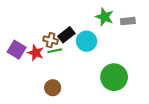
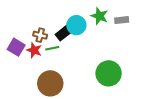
brown cross: (51, 40) -> (40, 35), moved
cyan circle: (87, 41) -> (76, 25), moved
brown circle: (53, 88) -> (50, 83), size x1.6

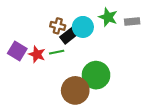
brown cross: (40, 35) -> (58, 26), moved
green circle: (109, 73) -> (96, 75), moved
brown circle: (50, 83) -> (75, 90), moved

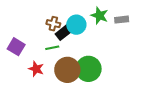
red star: (37, 54) -> (36, 69), moved
brown circle: (75, 90) -> (67, 70), moved

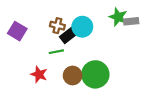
green star: (100, 16) -> (118, 17), moved
purple square: (16, 47) -> (17, 31), moved
brown circle: (67, 70) -> (73, 75), size x0.7

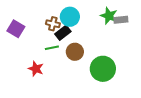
cyan circle: (82, 27) -> (70, 17), moved
green circle: (95, 74) -> (103, 69), moved
brown circle: (73, 75) -> (75, 52), moved

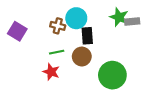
black rectangle: (63, 33) -> (87, 36), moved, turned -56
red star: (36, 69) -> (51, 72), moved

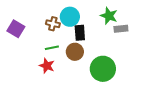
gray rectangle: (132, 21) -> (121, 29), moved

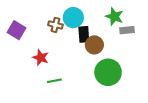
green line: (52, 48) -> (54, 81), moved
brown circle: (75, 52) -> (94, 45), moved
red star: (47, 66) -> (41, 58), moved

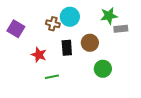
green star: (114, 17) -> (109, 16), turned -30
black rectangle: (84, 34) -> (67, 48), moved
green circle: (108, 72) -> (103, 69), size x0.7

